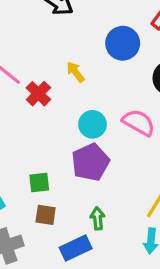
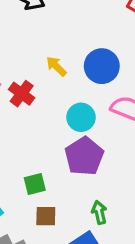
blue circle: (123, 43) -> (102, 66), moved

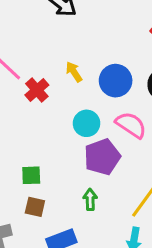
purple pentagon: (84, 156) -> (102, 157), moved
green arrow: (99, 212) -> (90, 199), moved

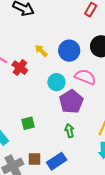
brown square: (35, 207) -> (35, 159), moved

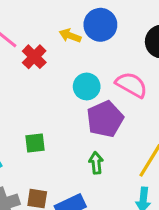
yellow arrow: (41, 51) -> (70, 36), turned -32
blue circle: (69, 51) -> (100, 25), moved

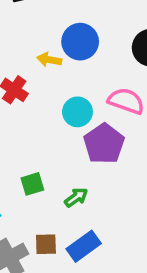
green arrow: (96, 163) -> (76, 197), moved, turned 70

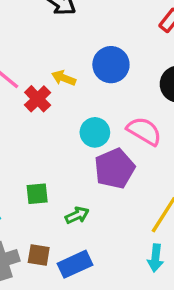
yellow arrow: (49, 60) -> (64, 78), moved

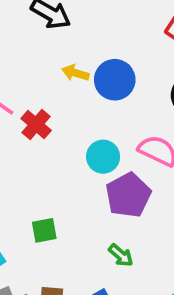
yellow arrow: (64, 78) -> (75, 73), moved
green arrow: (77, 215) -> (121, 255), moved, turned 70

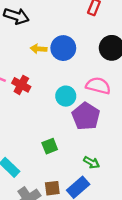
green square: (44, 230) -> (50, 146), moved
green arrow: (121, 255) -> (92, 162), moved

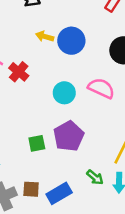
purple pentagon: (86, 116) -> (69, 136), moved
green arrow: (92, 162) -> (95, 177), moved

